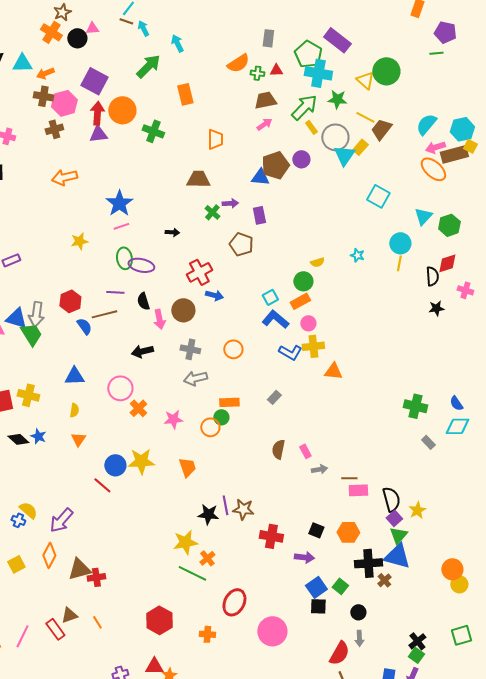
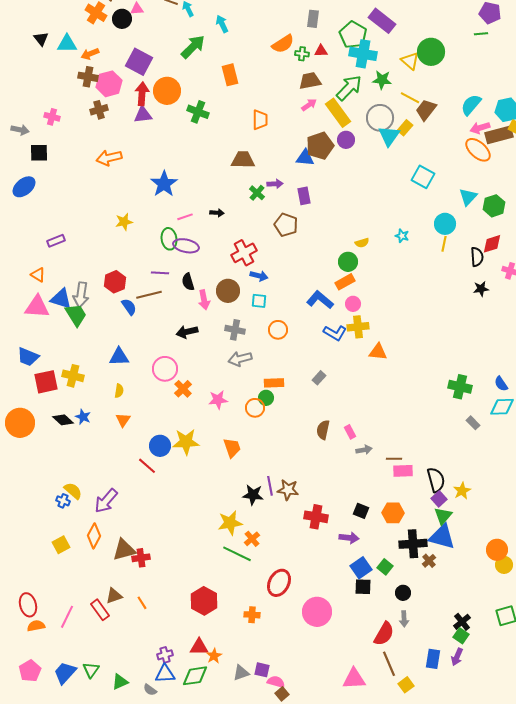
yellow rectangle: (311, 127) -> (338, 113), moved, size x2.0
pink line: (121, 226) -> (185, 217), moved
cyan square: (270, 297) -> (259, 301), moved, turned 35

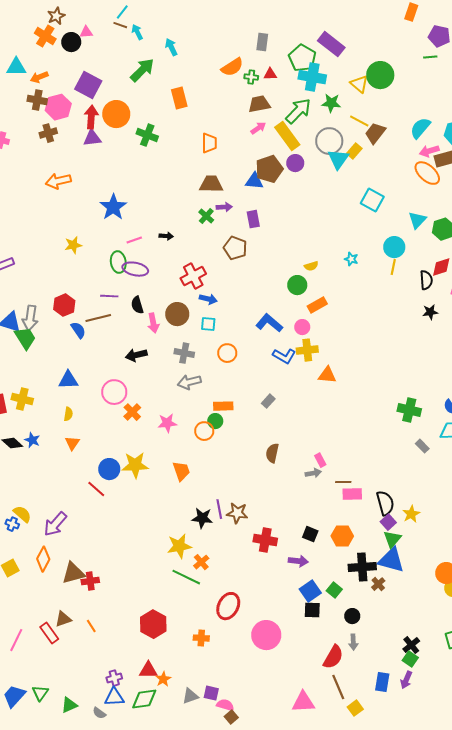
brown trapezoid: (243, 160) -> (211, 184), moved
orange rectangle: (345, 282) -> (317, 305), moved
pink rectangle: (350, 432) -> (320, 460), moved

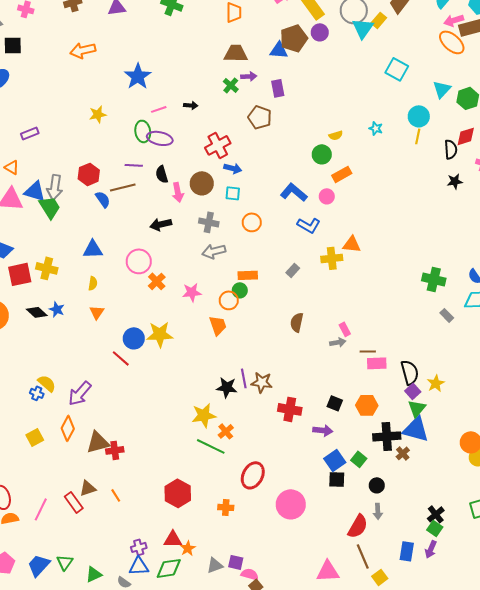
yellow cross: (307, 350) -> (332, 258), moved
orange trapezoid: (181, 471) -> (218, 325), moved

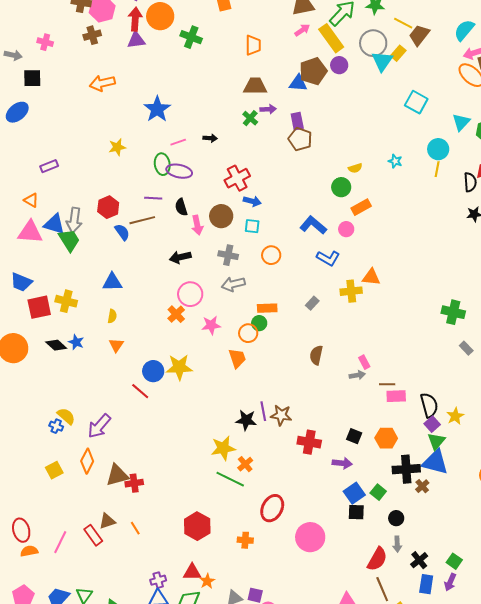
brown pentagon: (260, 117) -> (300, 139), moved
pink circle: (139, 261) -> (190, 294), moved
black cross: (436, 514) -> (419, 560), moved

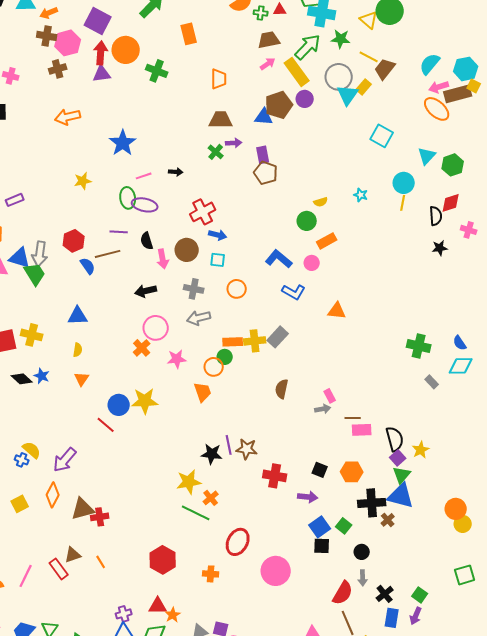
yellow cross: (351, 291) -> (255, 341), moved
gray rectangle: (312, 303) -> (278, 337), size x1.5

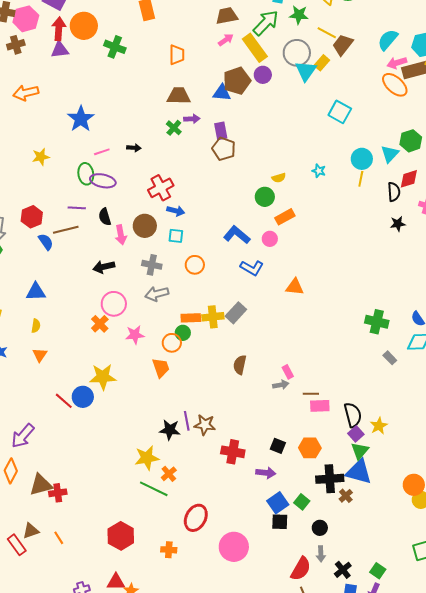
cyan triangle: (427, 156) -> (390, 154), moved
blue circle: (119, 405) -> (83, 397), moved

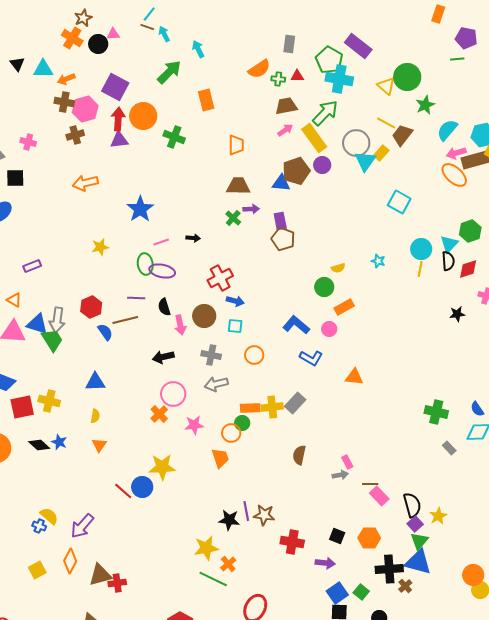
green star: (299, 15) -> (425, 105), moved, turned -30
black semicircle: (394, 192) -> (448, 261), moved
pink rectangle: (320, 406) -> (379, 496), turned 48

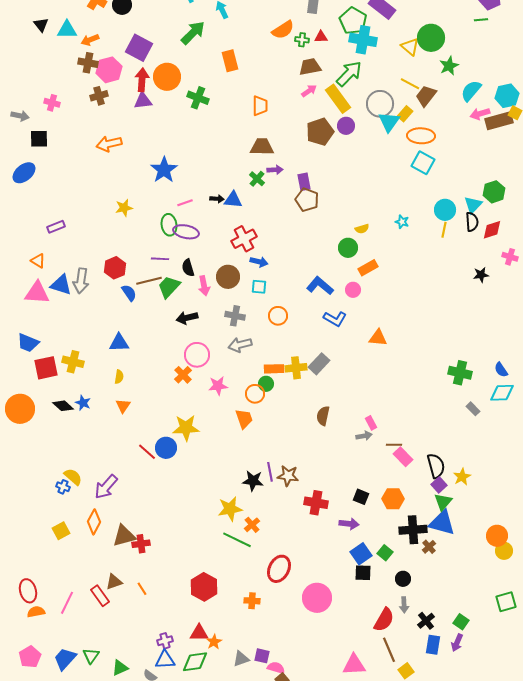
orange ellipse: (454, 175) -> (421, 136), moved, turned -40
blue triangle: (281, 183) -> (233, 200), moved
green trapezoid: (52, 340) -> (169, 287), moved, turned -105

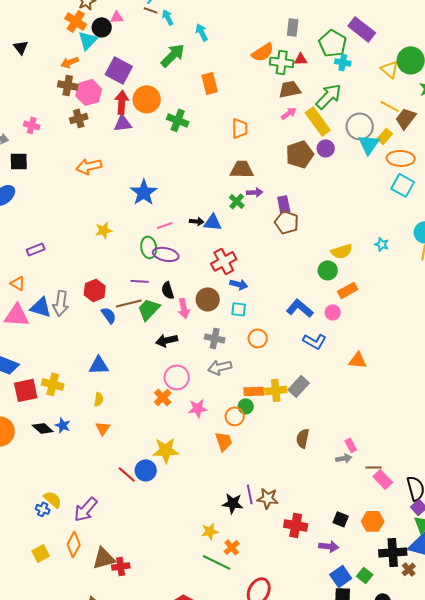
cyan triangle: (67, 30) -> (88, 40), moved, turned -45
green cross: (302, 40) -> (282, 62), size x1.6
cyan cross: (363, 40) -> (343, 62), size x0.6
yellow semicircle: (362, 229) -> (342, 251), size x1.5
yellow star: (230, 509) -> (210, 531), size x0.7

